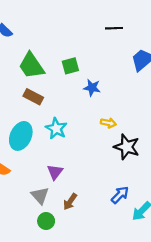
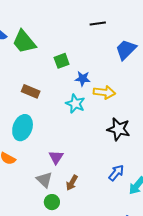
green trapezoid: (31, 66) -> (24, 42), moved
yellow arrow: (108, 123) -> (104, 92), moved, size x1.5
cyan star: (56, 128) -> (75, 104), moved

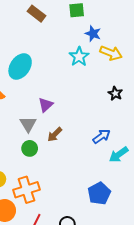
brown rectangle: (31, 91) -> (36, 14), moved
black star: (119, 129) -> (115, 93), size x0.6

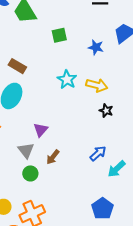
brown rectangle: (36, 14) -> (17, 66), moved
blue star: (93, 34) -> (96, 47), moved
yellow arrow: (111, 53) -> (97, 85), moved

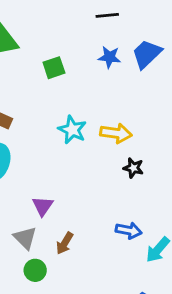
blue star: (96, 47) -> (109, 57), moved
blue arrow: (98, 153) -> (129, 230), turned 60

